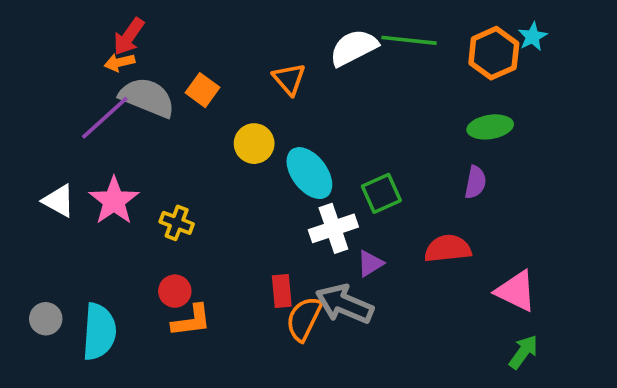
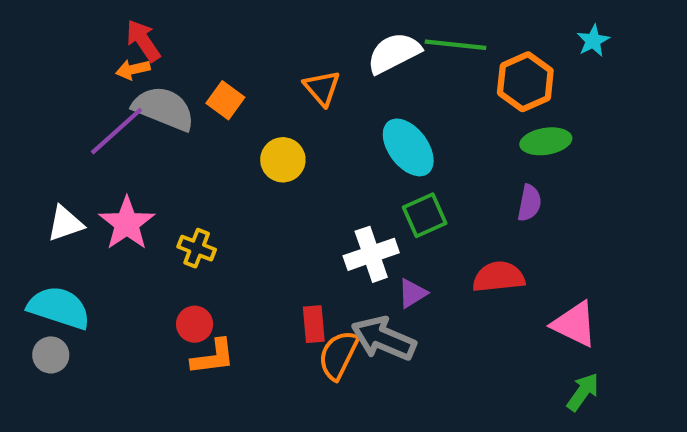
red arrow: (129, 37) -> (143, 41), turned 111
orange hexagon: (494, 53) -> (525, 82), moved
cyan ellipse: (309, 173) -> (408, 147), moved
white triangle: (59, 201) -> (65, 223), turned -48
cyan semicircle: (99, 332) -> (59, 308), moved, turned -76

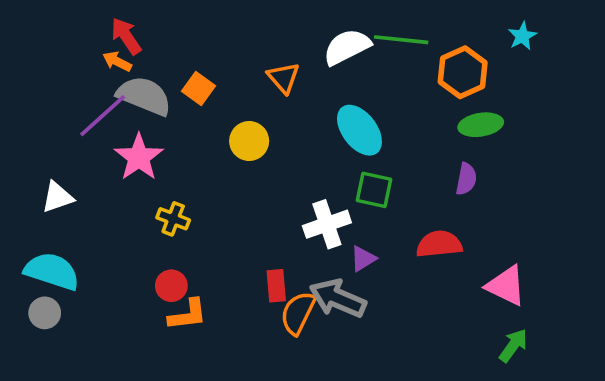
orange arrow: (133, 69) -> (117, 61), turned 40
green square: (425, 215) -> (374, 190), turned 36
pink star: (127, 223) -> (139, 157), moved

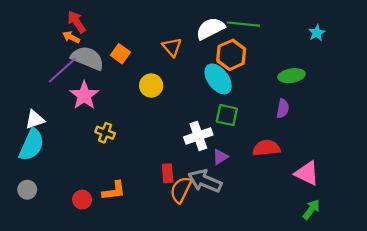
cyan star: (522, 36) -> (317, 33), moved
orange hexagon: (463, 72) -> (231, 55), moved
cyan semicircle: (52, 271) -> (32, 145), moved, turned 96
red circle: (171, 286) -> (82, 200), moved

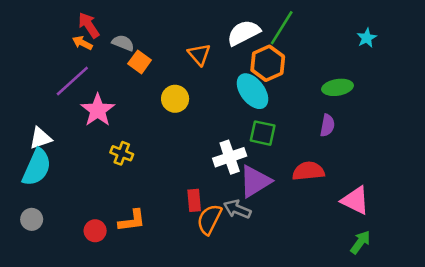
green line: (243, 24) -> (282, 28), turned -64
gray semicircle: (88, 58) -> (123, 43), moved, size x0.6
purple triangle: (220, 157) -> (255, 181), size x1.8
gray arrow: (205, 181) -> (237, 209), size x0.7

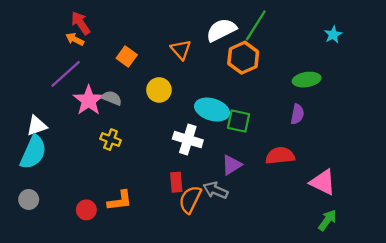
gray semicircle: (123, 43) -> (112, 98), moved
cyan ellipse: (252, 91) -> (212, 110), moved, turned -36
white cross: (230, 157) -> (188, 140), moved, turned 36
purple triangle: (255, 181) -> (232, 165), size x0.7

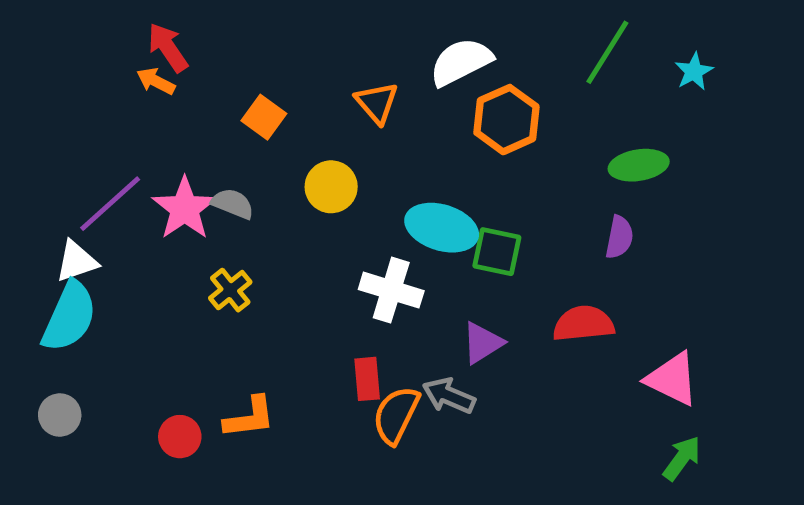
green line: (256, 25) -> (607, 52), moved
purple line: (66, 74) -> (110, 204), moved
yellow cross: (111, 140) -> (230, 290), turned 30

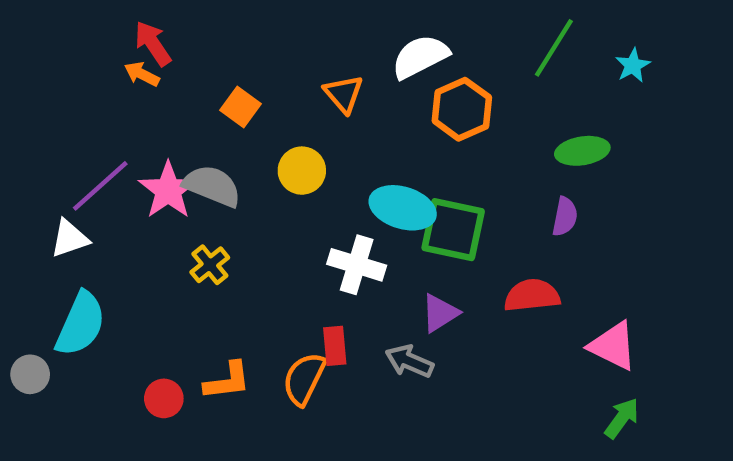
gray semicircle: (233, 204) -> (212, 186), size x1.5
green square: (497, 252) -> (453, 230), size x1.4
cyan semicircle: (69, 316) -> (81, 324), moved
gray circle: (60, 415) -> (30, 374), moved
orange semicircle: (396, 415) -> (304, 379), moved

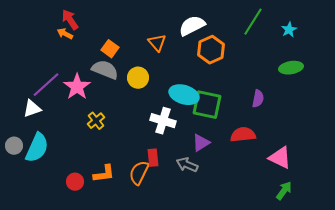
green ellipse: (582, 151) -> (291, 68), moved
gray semicircle: (212, 186) -> (105, 70), moved
gray circle: (30, 374) -> (14, 146), moved

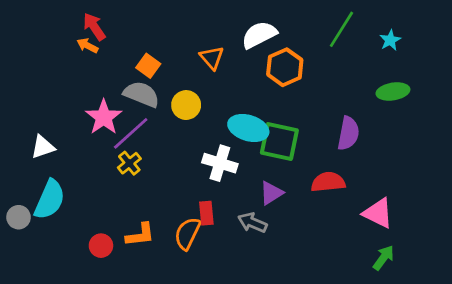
purple line: (46, 85) -> (131, 133), moved
purple semicircle: (258, 99) -> (348, 133), size x1.4
gray circle: (14, 146) -> (18, 217), moved

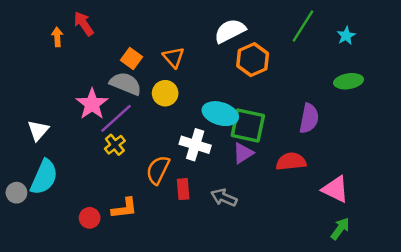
orange arrow: (87, 46) -> (57, 37), moved, turned 60
orange triangle: (212, 58) -> (174, 57), moved
white triangle: (43, 147) -> (38, 130), turned -30
purple triangle: (271, 193) -> (243, 153), moved
orange semicircle: (187, 233) -> (158, 170), moved

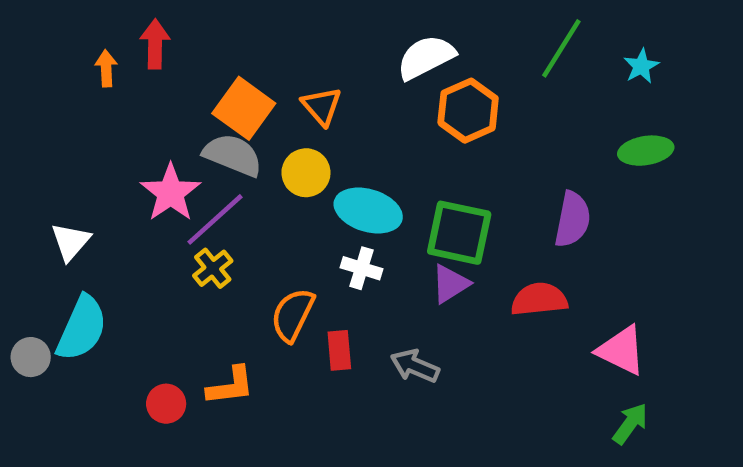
red arrow: (84, 24) -> (155, 44), turned 35
orange square: (132, 58) -> (244, 108), size x1.5
cyan ellipse: (220, 114) -> (368, 210), moved
white cross: (195, 145) -> (362, 268), size x0.7

